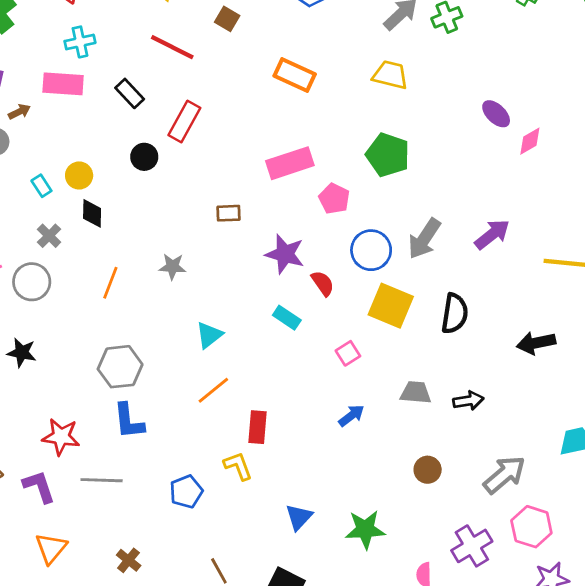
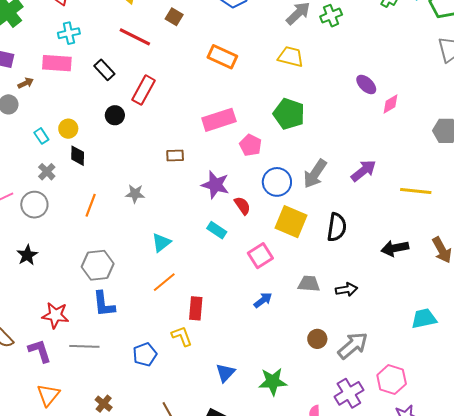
black star: (22, 353) -> (27, 255), turned 30
pink square: (348, 353) -> (260, 256), size x1.4
gray arrow: (504, 475) -> (353, 345), moved

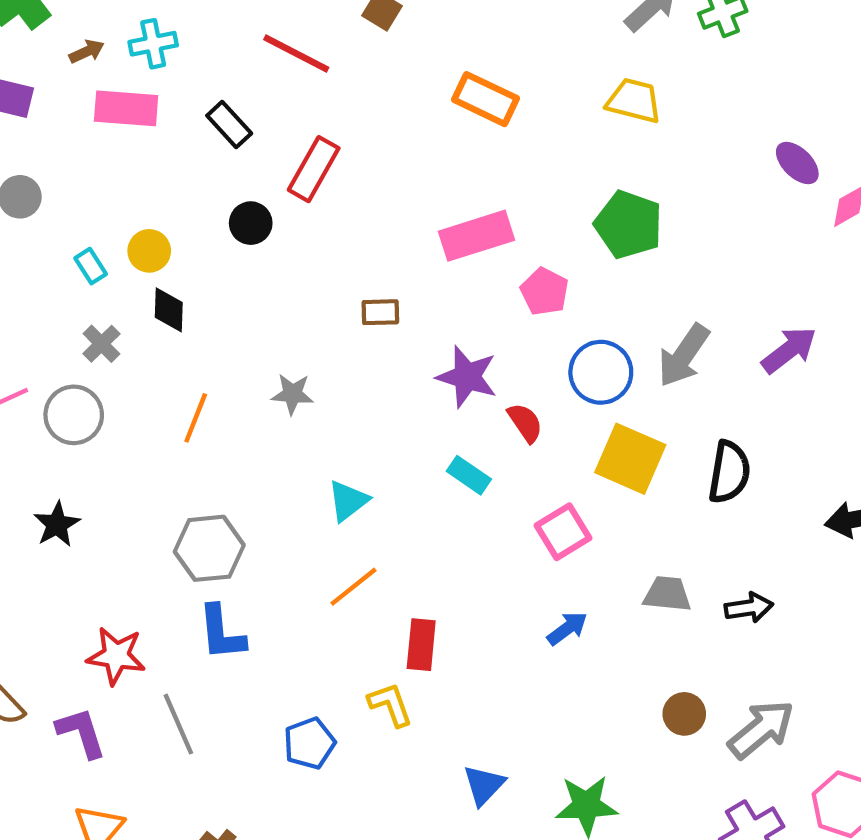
brown arrow: (26, 83) -> (87, 51), moved
gray line: (84, 346) -> (178, 724), turned 64

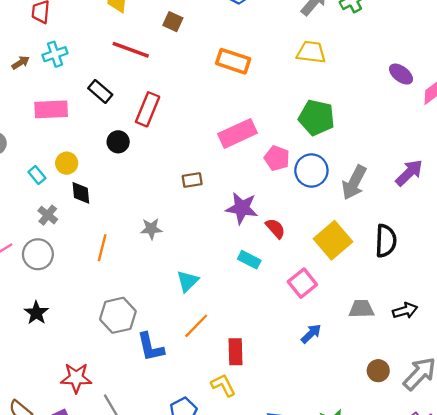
pink rectangle: (126, 108) -> (51, 109), moved
blue circle: (601, 372) -> (311, 170), moved
yellow square: (630, 459) -> (333, 240), turned 33
blue L-shape: (221, 633) -> (150, 347), moved

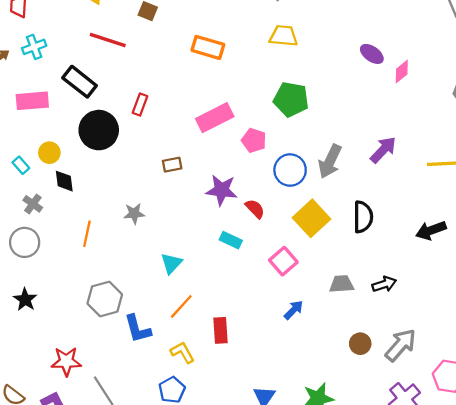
black rectangle: (100, 91) -> (80, 82), size x1.4
red rectangle: (148, 109) -> (140, 105), moved, size x0.7
black circle: (118, 142) -> (99, 130), size x1.8
blue circle: (311, 170) -> (290, 170), moved
yellow L-shape: (223, 385) -> (182, 352), moved

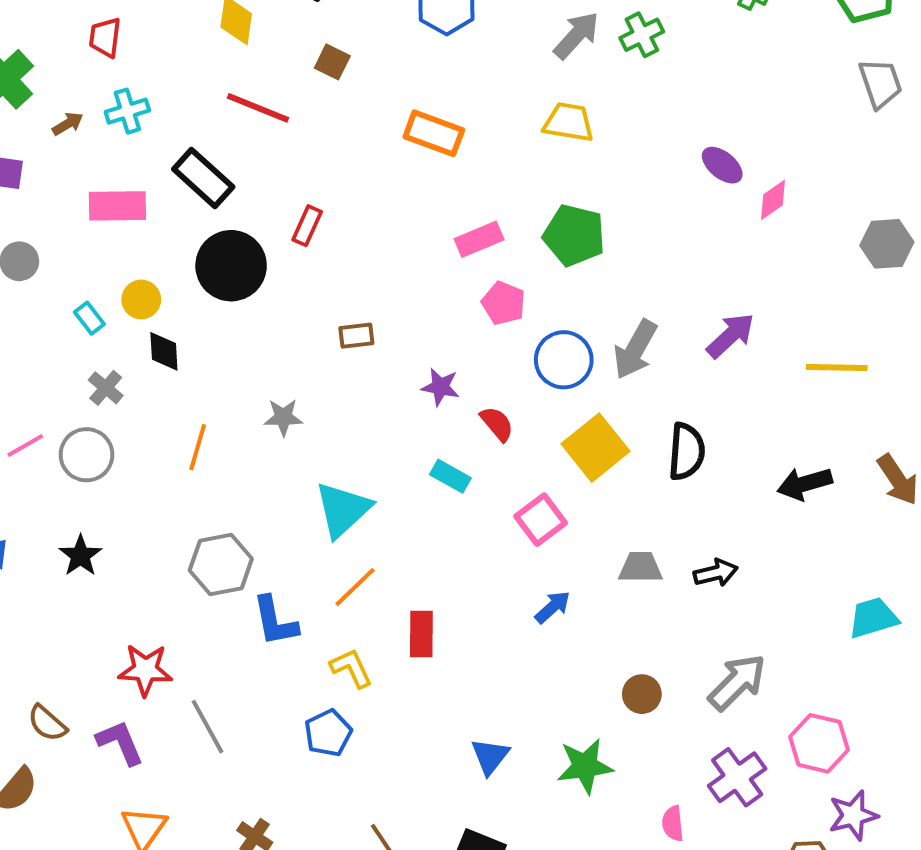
pink rectangle: (215, 118) -> (479, 239), moved, size x0.7
purple star: (222, 190) -> (440, 387), size x0.7
cyan triangle: (171, 263) -> (343, 510), size x1.5
brown circle: (360, 344) -> (642, 694), moved

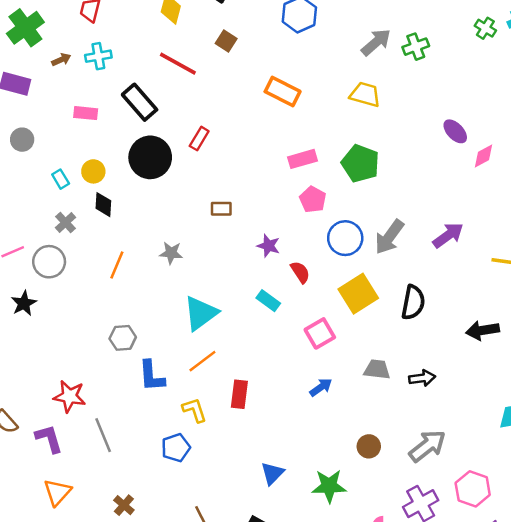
pink rectangle: (117, 206) -> (86, 113), size x0.7
black star: (80, 556) -> (24, 303), moved
gray hexagon: (221, 564) -> (123, 338), size x0.7

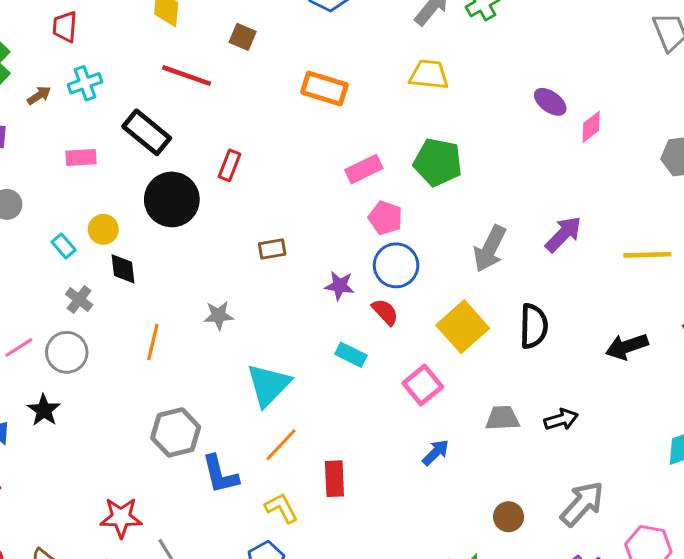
blue circle: (345, 238) -> (396, 265), moved
gray hexagon: (123, 338) -> (176, 432), size x1.4

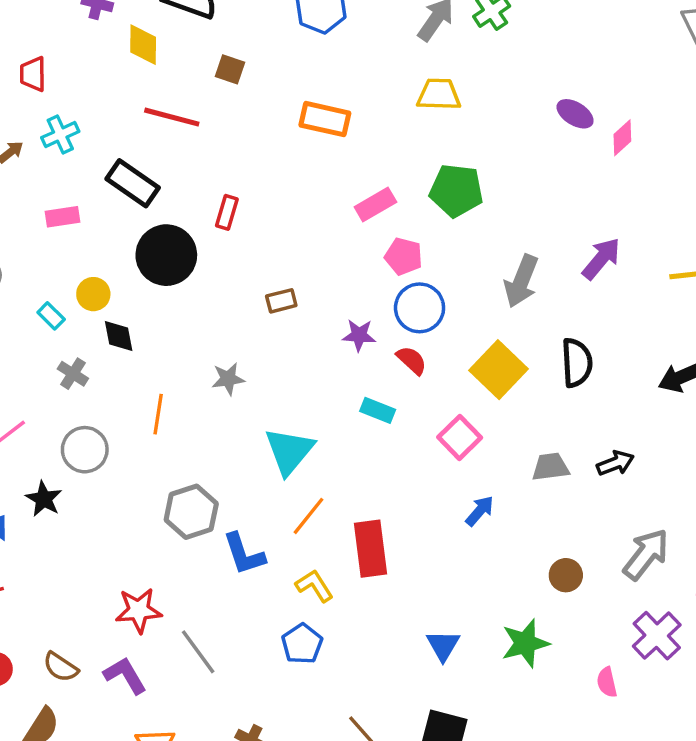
gray circle: (67, 352) -> (85, 450), moved
red rectangle: (334, 479) -> (371, 549), size x1.4

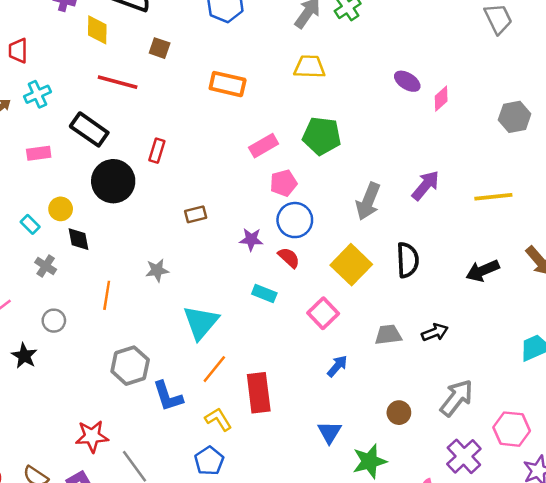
pink pentagon: (404, 256) -> (284, 183), turned -30
gray circle: (85, 450) -> (54, 321), size x0.7
blue triangle: (443, 645) -> (329, 432), moved

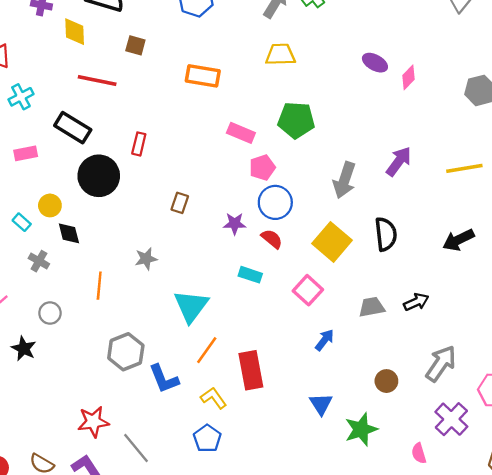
pink rectangle: (264, 146) -> (241, 133), turned 56
brown rectangle: (196, 214) -> (180, 203), turned -54

